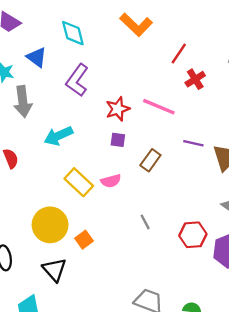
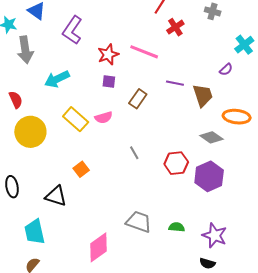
yellow circle: (50, 225) -> (30, 132), moved
black triangle: (54, 270) -> (56, 196), turned -30

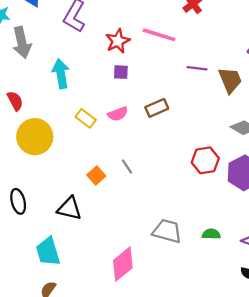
cyan arrow: (57, 79) -> (61, 74), turned 110
brown rectangle: (138, 99) -> (157, 108), moved, turned 36
yellow rectangle: (76, 119) -> (86, 118), size x0.7
gray line: (134, 153) -> (127, 167), moved

